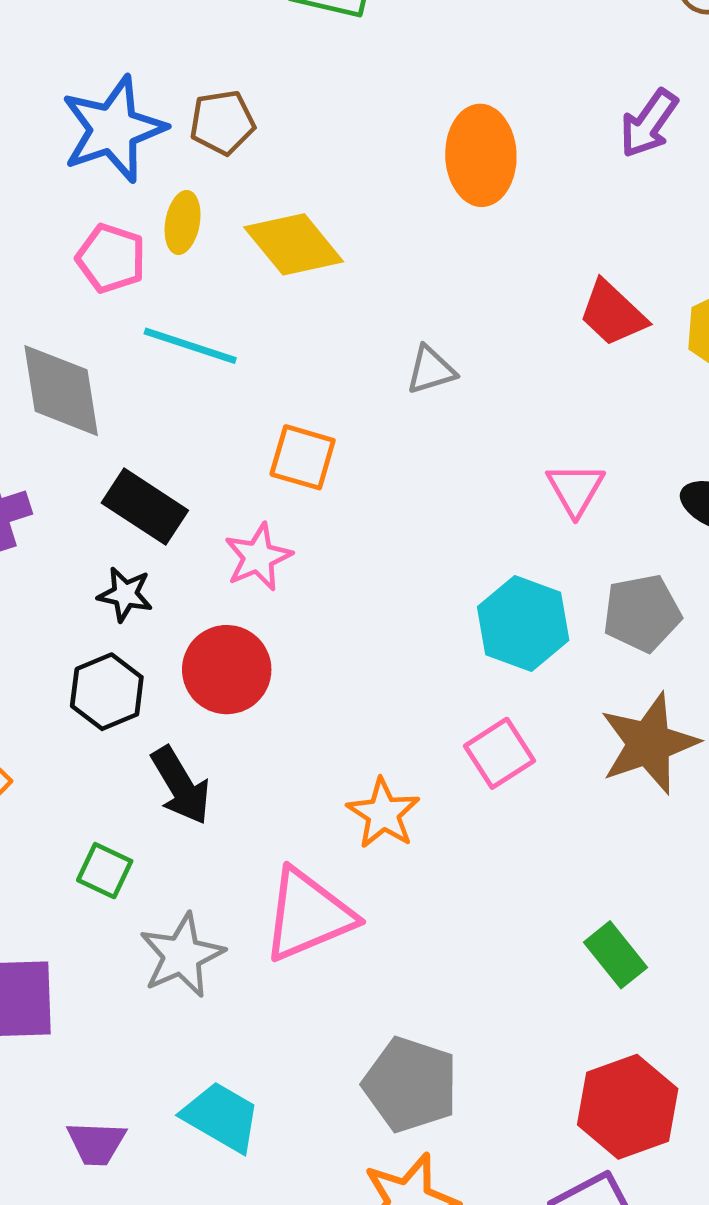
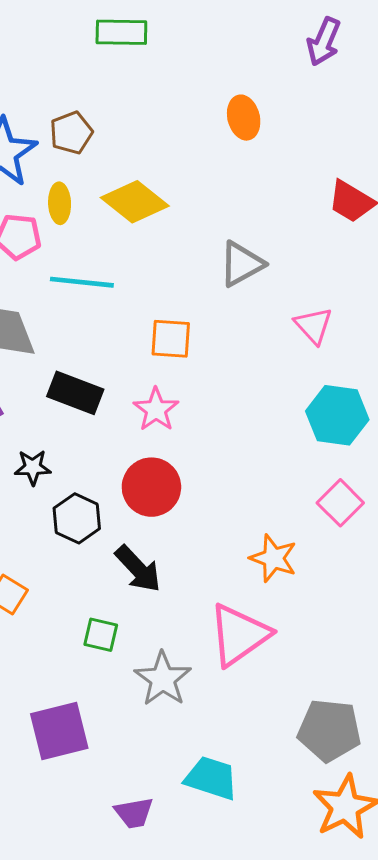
purple arrow: (649, 124) -> (324, 42), moved
orange ellipse: (481, 155) -> (244, 118), size x0.7
gray triangle: (431, 370) -> (241, 264), size x1.4
pink triangle: (575, 489) -> (314, 326), moved
black star: (125, 594) -> (33, 467), moved

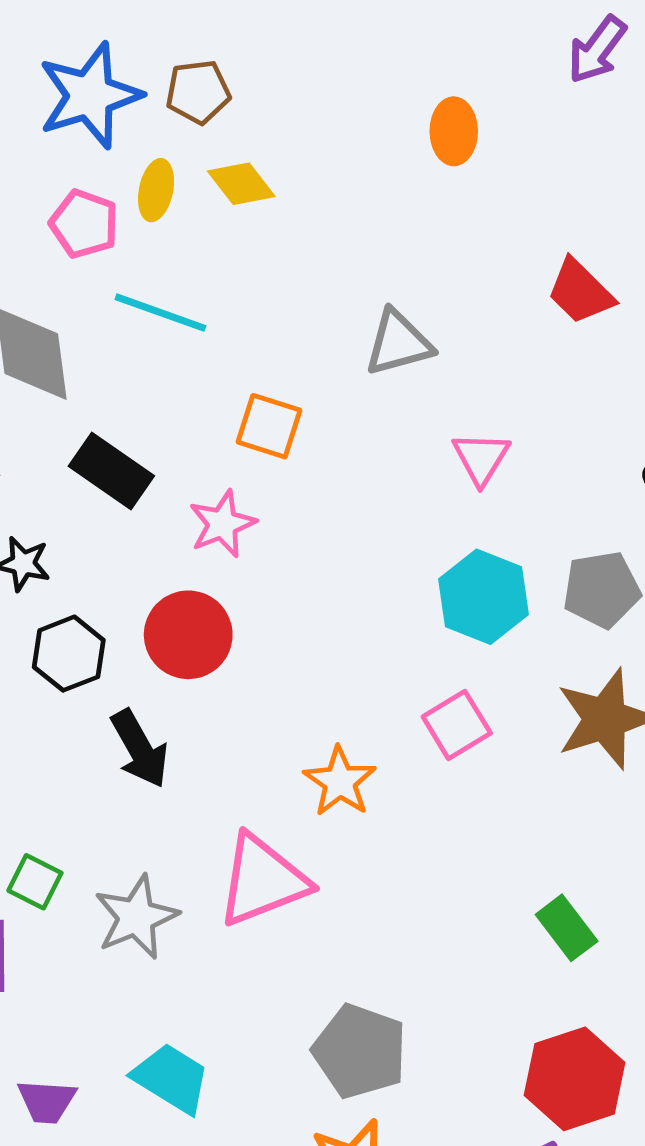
yellow diamond: (135, 202) -> (241, 184), moved, size x0.7
green square: (101, 635) -> (35, 882), moved

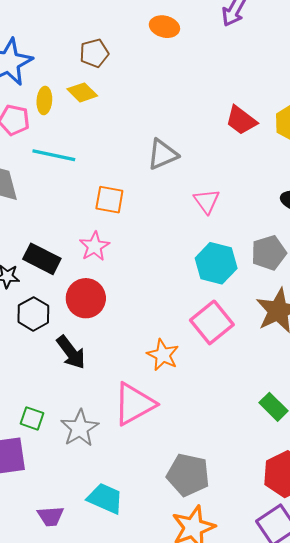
brown pentagon: (198, 92) -> (94, 53), moved
orange ellipse: (454, 131) -> (164, 27), moved, turned -68
black rectangle: (111, 471) -> (42, 259), moved
pink square: (457, 725) -> (212, 322), size x1.4

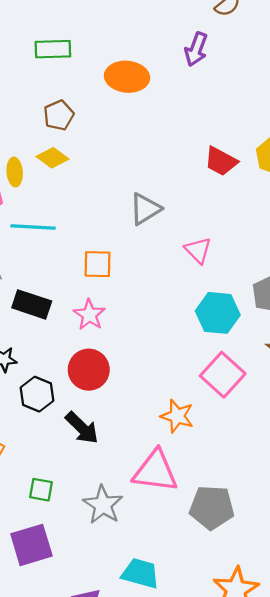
orange ellipse: (164, 27) -> (127, 77), size x1.4
black rectangle: (42, 259) -> (32, 304), moved
pink triangle: (134, 404) -> (155, 471), turned 45
green square: (32, 418) -> (41, 490), moved
gray pentagon: (188, 475) -> (212, 507), moved

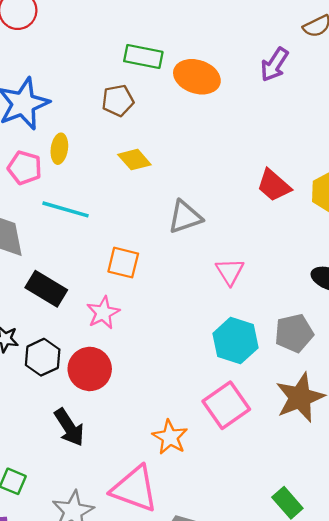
green rectangle: (53, 49) -> (143, 56), moved
yellow diamond: (52, 158) -> (134, 160), moved
black hexagon: (37, 394) -> (43, 357), moved

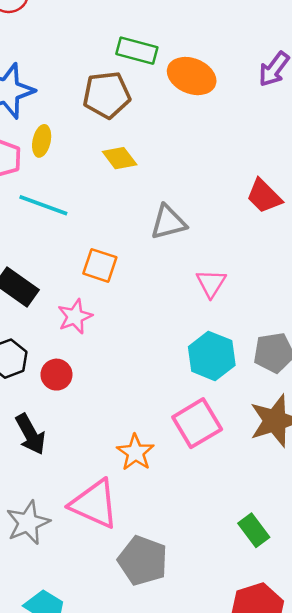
brown pentagon: (118, 101) -> (107, 95), size x1.4
red circle: (90, 369) -> (56, 375), size x0.7

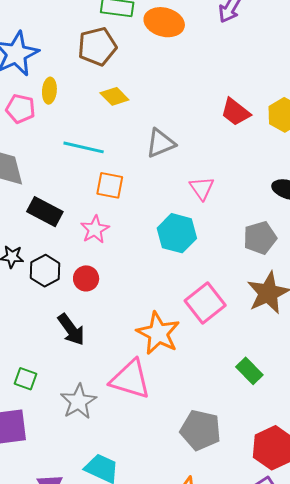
cyan line: (43, 205) -> (84, 147), moved
cyan hexagon: (212, 356) -> (177, 233), moved
orange star: (135, 452) -> (158, 333), size x1.4
green rectangle: (254, 530) -> (249, 371), moved
gray pentagon: (143, 561) -> (201, 430), moved

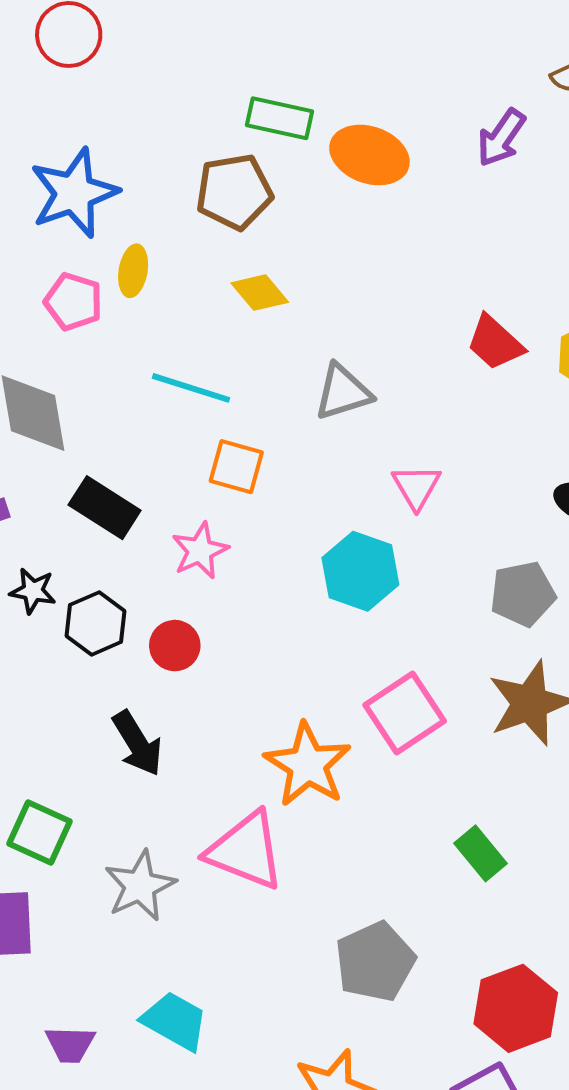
green square: (25, 379) -> (40, 833), size x1.4
gray pentagon: (201, 430) -> (375, 962), turned 30

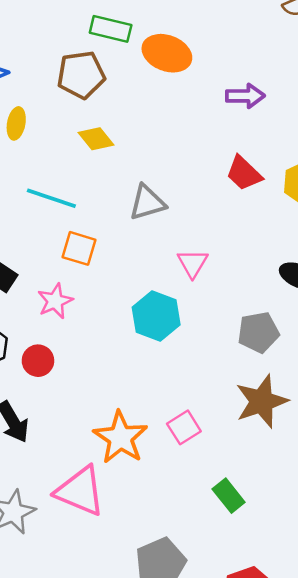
purple arrow: (501, 138) -> (245, 96), moved, turned -126
pink square: (405, 713) -> (184, 427), moved, size x0.7

